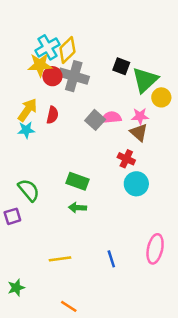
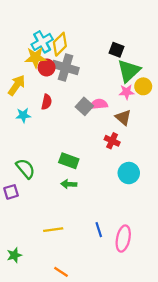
black square: (121, 66) -> (117, 50), moved
yellow arrow: (27, 110) -> (17, 85), moved
pink star: (140, 116) -> (127, 92), moved
cyan circle: (136, 184) -> (129, 173), moved
pink ellipse: (155, 249) -> (123, 239), moved

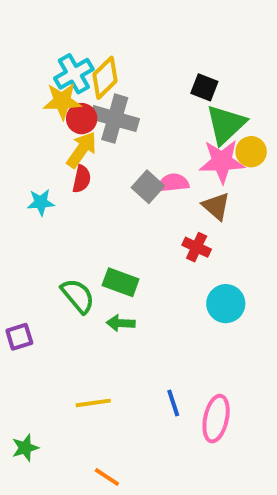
yellow arrow: (17, 85) -> (82, 150), moved
pink star: (127, 92) -> (222, 161), size x1.6
green semicircle: (25, 169) -> (78, 296), moved

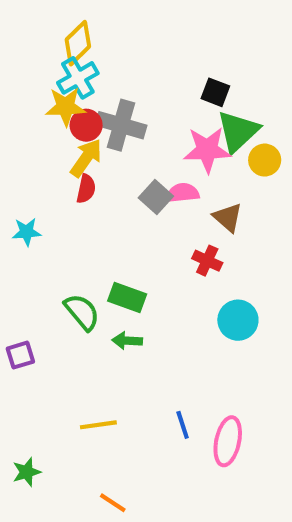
yellow diamond: (105, 78) -> (78, 43), moved
pink star: (222, 161) -> (207, 150), moved
cyan star: (41, 202) -> (27, 232), moved

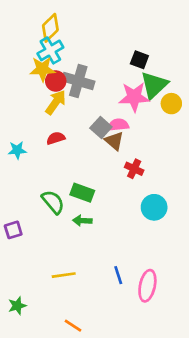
red semicircle: (86, 189) -> (56, 138), moved, turned -120
brown triangle: (228, 218) -> (114, 141), moved

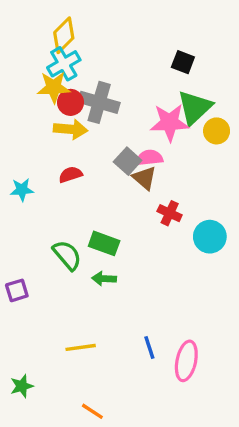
black square: (139, 60) -> (183, 62), moved
yellow arrow: (56, 102) -> (70, 129), turned 60
cyan circle: (154, 207) -> (210, 237), moved

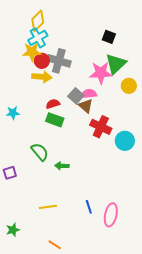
yellow circle: (217, 131) -> (129, 86), moved
red semicircle: (70, 175) -> (53, 104), moved
red cross: (170, 213) -> (101, 127), size x1.5
green rectangle: (104, 243) -> (55, 120), moved

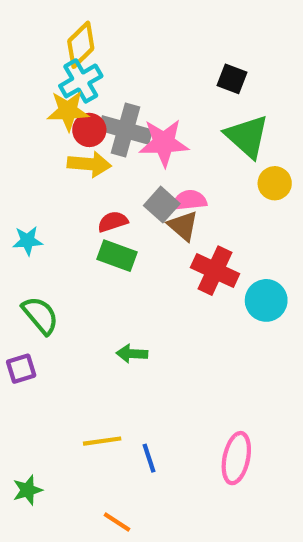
green triangle: (116, 64) -> (247, 136), turned -35
pink star: (101, 73) -> (164, 143), moved
green semicircle: (40, 152) -> (40, 315), moved
blue line: (89, 207) -> (149, 458), moved

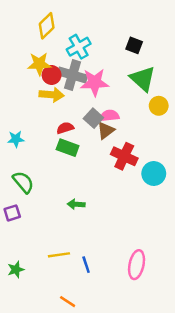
cyan cross: (81, 81) -> (79, 47), moved
brown triangle: (183, 226) -> (106, 130), turned 42
green star: (28, 490) -> (16, 270), moved

